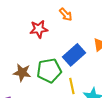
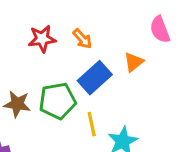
orange arrow: (66, 15) -> (82, 39), moved

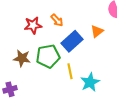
red star: (42, 39) -> (33, 25), moved
orange arrow: (82, 39) -> (57, 20), moved

